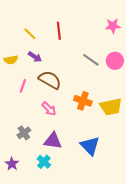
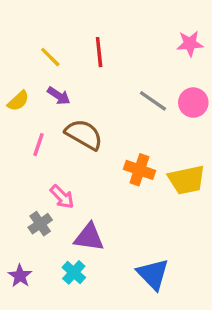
yellow semicircle: (11, 60) -> (18, 101), turned -32
pink arrow: (49, 109) -> (62, 197), moved
blue triangle: (90, 146) -> (153, 274), moved

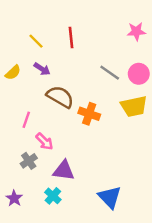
pink line: (38, 145) -> (26, 120), moved
orange cross: (139, 170) -> (89, 114), moved
yellow trapezoid: (187, 180) -> (134, 106), moved

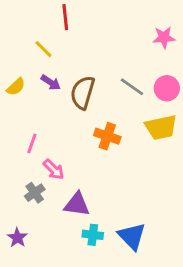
red line: (71, 37) -> (65, 17), moved
brown semicircle: (60, 97) -> (83, 93), moved, turned -104
cyan cross: (53, 196) -> (93, 235), moved, turned -35

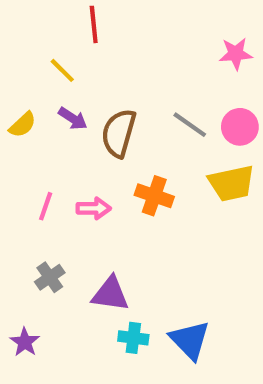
pink arrow: (54, 170) -> (94, 208), moved, turned -45

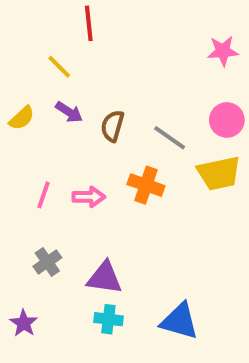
gray line: (190, 125) -> (170, 138), moved
brown semicircle: (119, 133) -> (112, 126), size x0.7
cyan cross: (133, 338) -> (108, 319), moved
blue triangle: (190, 340) -> (179, 321), turned -30

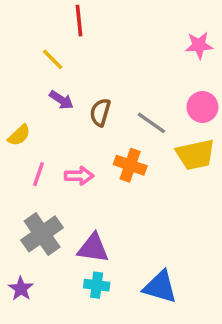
yellow semicircle: (22, 118) -> (19, 135), moved
gray cross: (47, 262) -> (42, 234), size x1.6

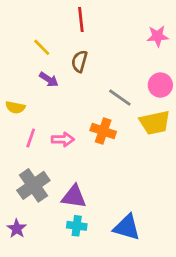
red line: (79, 21) -> (81, 19), moved
brown semicircle: (100, 112) -> (79, 61), moved
yellow semicircle: (19, 135) -> (15, 107), turned 54

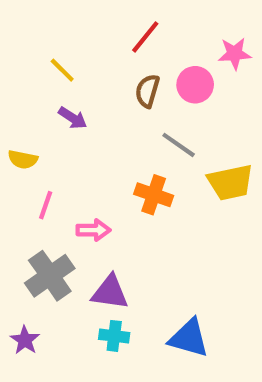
red line: (81, 19) -> (145, 37), moved, turned 45
brown semicircle: (79, 61) -> (147, 91), moved
pink circle: (160, 85) -> (195, 85), moved
pink arrow: (63, 139) -> (93, 230), moved

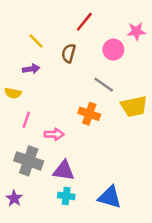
brown semicircle: (147, 91) -> (69, 53), moved
purple arrow: (73, 118) -> (31, 69), moved, turned -42
gray cross: (50, 276) -> (29, 161), turned -36

